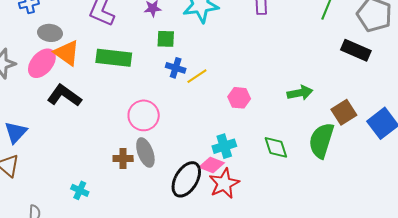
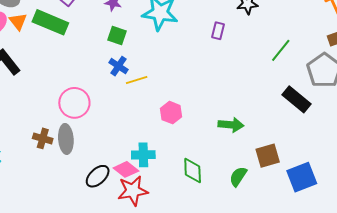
orange triangle: (67, 53) -> (18, 21), size x0.7
green rectangle: (114, 58) -> (50, 22), moved
green semicircle: (321, 140) -> (238, 176), size x0.6
black ellipse: (186, 179) -> (98, 176), size x0.7

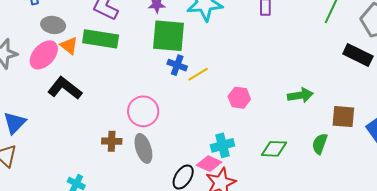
green square: (117, 36) -> (169, 36), size x1.8
brown cross: (43, 138) -> (112, 141), moved
brown square: (268, 156) -> (343, 117), turned 35
green diamond: (193, 170) -> (274, 149), turned -72

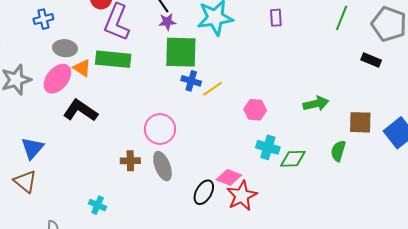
black rectangle: (358, 55) -> (371, 60), size x0.7
cyan cross: (222, 145) -> (268, 147), moved, turned 35

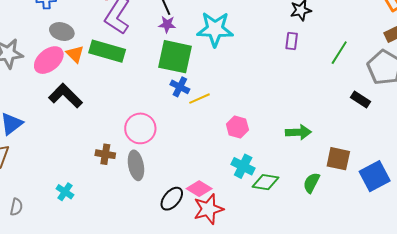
purple rectangle: (276, 18) -> (292, 41), moved

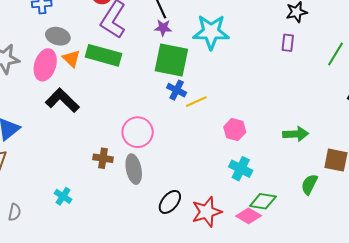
pink ellipse: (49, 60) -> (45, 65), turned -32
green diamond: (265, 182) -> (263, 201), moved
pink diamond: (199, 189) -> (249, 216), moved

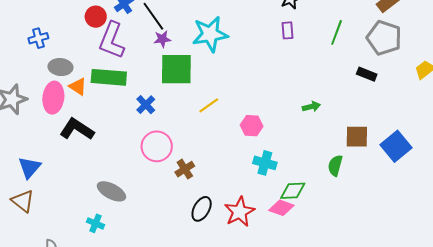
blue cross: (177, 90) -> (146, 105), moved, turned 30
green arrow: (296, 134) -> (311, 107), moved, size x0.7
brown cross: (103, 158) -> (185, 169), moved, turned -30
gray ellipse: (134, 169) -> (111, 191), moved, turned -40

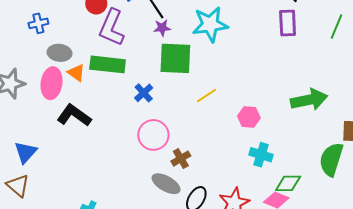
purple rectangle: (288, 30) -> (288, 23), size x1.5
green arrow: (311, 107) -> (309, 100), size x2.0
green semicircle: (335, 165) -> (331, 159), size x1.6
gray ellipse: (111, 191) -> (166, 184), moved

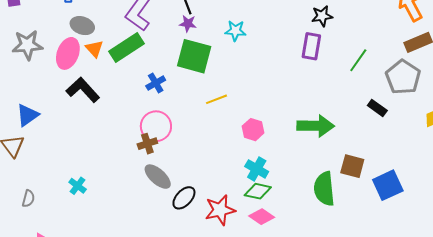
cyan star: (210, 24) -> (235, 31), size x0.6
green rectangle: (108, 64) -> (127, 47), turned -52
brown cross: (181, 159) -> (147, 144), moved
green semicircle: (331, 159) -> (324, 189), turned -36
green diamond: (288, 183) -> (258, 191), moved

